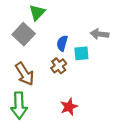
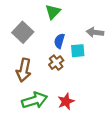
green triangle: (37, 12) -> (53, 12), moved
brown arrow: (25, 74) -> (24, 70), turned 45
green arrow: (19, 106) -> (35, 100), moved, turned -105

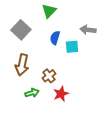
brown cross: (56, 63) -> (49, 76), moved
green arrow: (35, 100) -> (32, 93), size x0.6

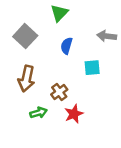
cyan square: (72, 47) -> (92, 68), moved

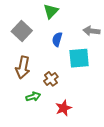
cyan square: (92, 68) -> (79, 58), size x1.5
red star: (74, 114) -> (63, 108), moved

